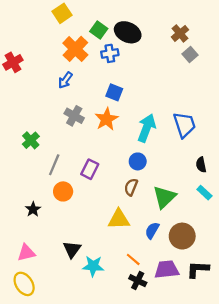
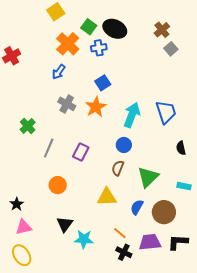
blue square: (114, 92) -> (103, 83), turned 35
orange circle: (63, 191) -> (58, 185), moved
cyan rectangle: (204, 193) -> (184, 186), moved, turned -32
black star: (33, 209) -> (17, 204), moved

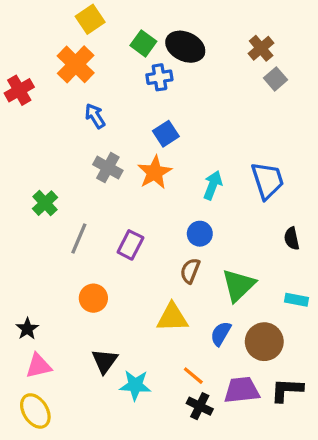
orange cross: (68, 44) -> (76, 64), moved
blue arrow: (59, 72) -> (95, 116), turned 112
cyan arrow: (132, 115) -> (213, 185), size x0.7

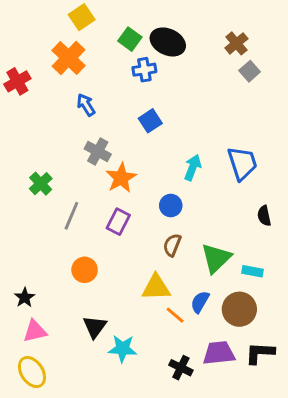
orange star: (155, 172) -> (121, 178), moved
blue circle: (200, 234) -> (171, 206), moved
cyan rectangle: (296, 300) -> (253, 271), moved
orange line: (193, 376) -> (175, 315), moved

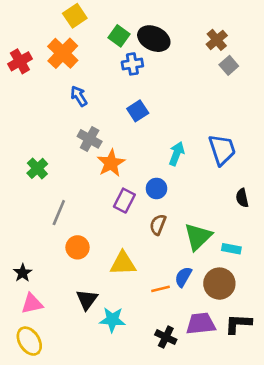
red cross: (17, 81) -> (20, 61), moved
gray line: (71, 216) -> (59, 213), moved
purple rectangle: (118, 222) -> (124, 201), moved
yellow triangle: (156, 287) -> (123, 263), moved
orange line: (175, 315) -> (160, 289), turned -54

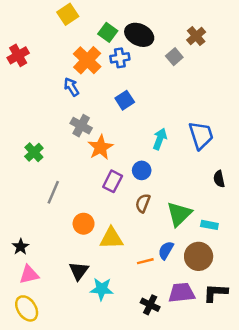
orange cross: (63, 53) -> (87, 60), moved
gray square: (229, 65) -> (174, 57), moved
orange circle: (78, 247) -> (84, 224), moved

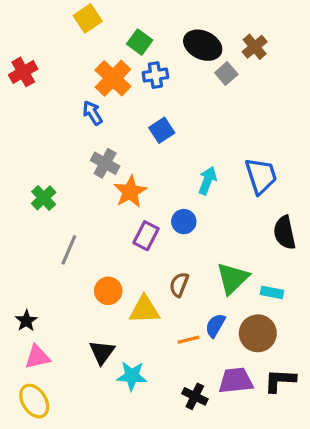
black ellipse: (139, 35) -> (203, 45), moved
black semicircle: (219, 179) -> (285, 233), size x1.5
brown semicircle: (143, 203) -> (179, 285), moved

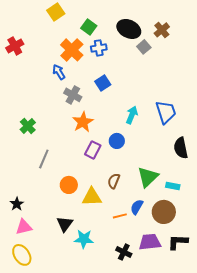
gray cross: (105, 163) -> (73, 95), moved

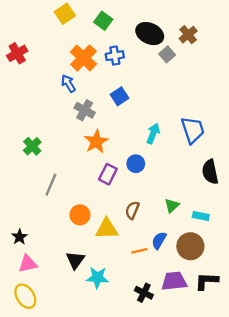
green square: (89, 27) -> (103, 21), moved
green triangle: (148, 177) -> (172, 206), size x0.6

